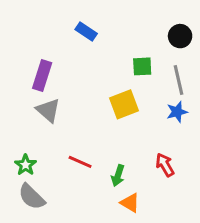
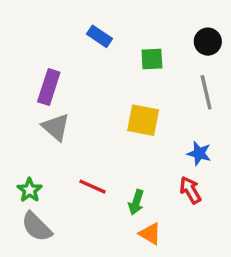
green square: (142, 66) -> (152, 59), moved
yellow square: (124, 104) -> (143, 120), turned 32
blue star: (177, 112) -> (199, 153), moved, turned 30

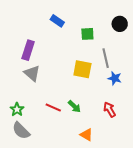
gray line: (206, 92) -> (106, 58), moved
blue star: (199, 153) -> (115, 78), moved
green arrow: (136, 202) -> (74, 106), moved, turned -64

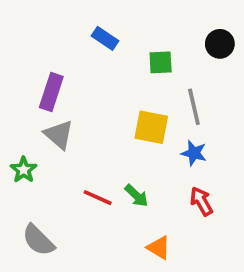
blue star: (115, 78) -> (194, 153), moved
green star: (17, 109) -> (24, 170), moved

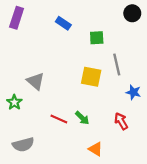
black circle: (220, 44) -> (132, 13), moved
purple rectangle: (51, 92) -> (17, 18), moved
blue star: (194, 153) -> (133, 92), moved
gray semicircle: (38, 240) -> (23, 145), turned -60

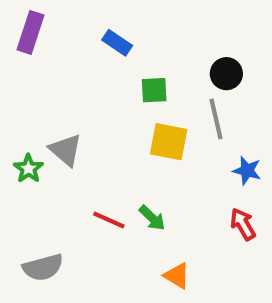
black circle: (132, 13) -> (226, 74), moved
green square: (97, 38) -> (154, 90), moved
green star: (14, 102) -> (28, 168), moved
red arrow: (121, 121) -> (243, 224), moved

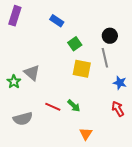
green square: (154, 90) -> (75, 44), turned -32
gray semicircle: (43, 267) -> (23, 119), moved
orange triangle: (177, 276) -> (86, 134), turned 32

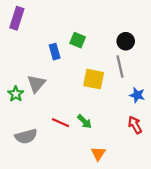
blue rectangle: (57, 21) -> (55, 52), moved, turned 40
green square: (75, 44) -> (78, 40), moved, turned -32
gray triangle: (32, 73) -> (36, 84), turned 30

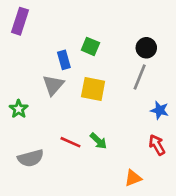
gray line: (120, 66) -> (140, 77), turned 35
yellow square: (94, 79) -> (93, 89), moved
gray triangle: (36, 84) -> (53, 85), moved
orange triangle: (98, 154) -> (133, 178), moved, turned 35

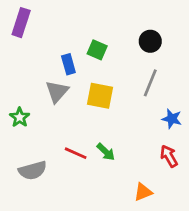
black circle: (146, 48) -> (150, 41), moved

